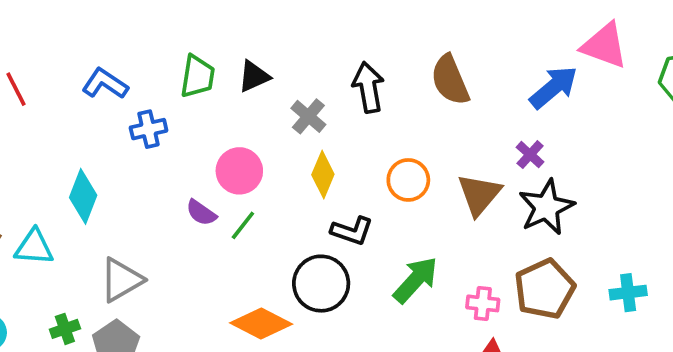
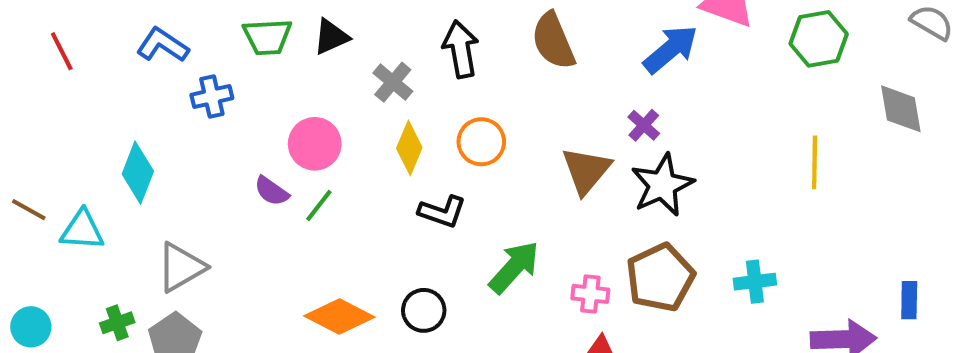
green trapezoid: (198, 76) -> (267, 37), turned 78
orange circle: (408, 180) -> (481, 142), moved
black circle: (321, 284) -> (424, 310), moved, size x0.7

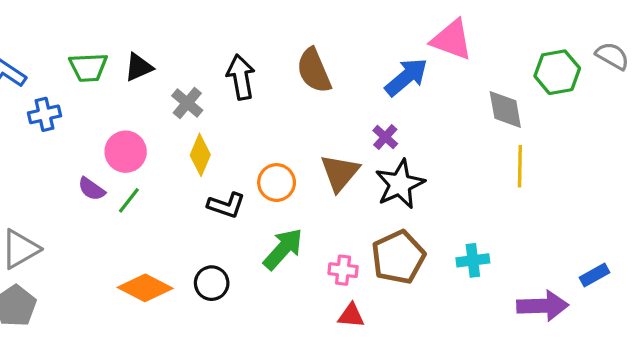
green hexagon: (819, 39) -> (557, 72), moved
gray diamond: (901, 109) -> (505, 109), moved
orange circle: (481, 142) -> (277, 183), moved
blue rectangle: (909, 300) -> (595, 275), turned 60

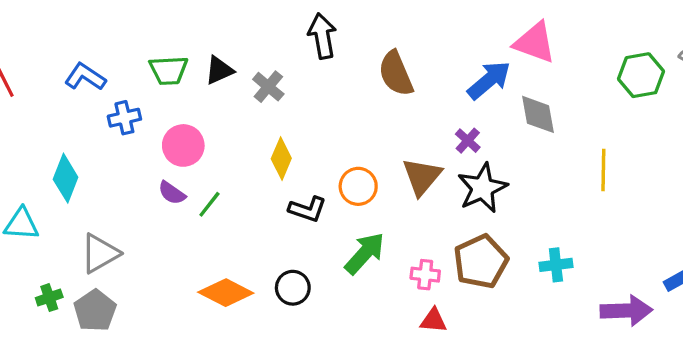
black arrow: (241, 77) -> (322, 36), moved
gray cross: (187, 103) -> (268, 87), moved
gray diamond: (505, 109) -> (538, 114), moved
pink circle: (126, 152) -> (183, 145), moved

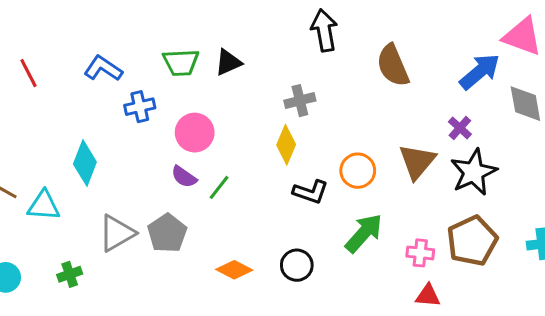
gray cross: (268, 87) -> (300, 101), moved, turned 36
orange diamond: (226, 293) -> (234, 270), size x0.7
gray pentagon: (95, 311) -> (167, 233), moved

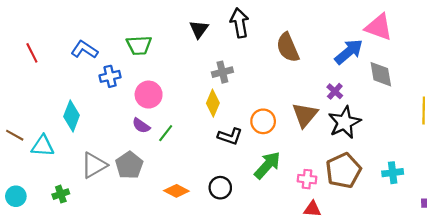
black triangle: (228, 62) -> (199, 29), moved, turned -30

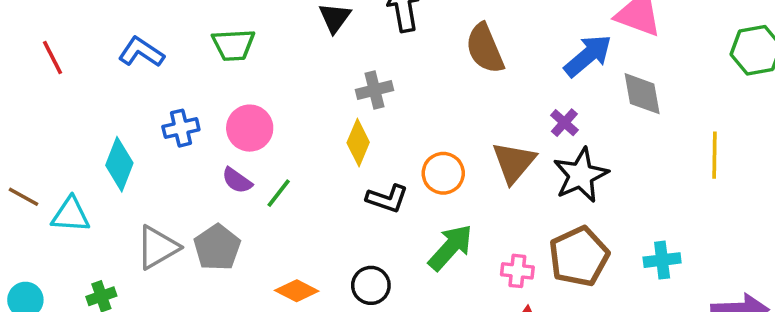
blue cross: (110, 76) -> (181, 128), moved

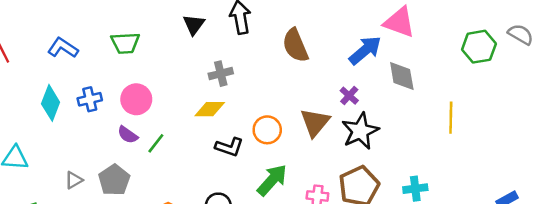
yellow diamond: (358, 143) -> (210, 109), turned 68
cyan diamond: (119, 164) -> (51, 103), moved
gray triangle: (157, 247) -> (74, 180), size x0.6

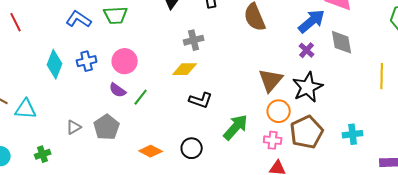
blue L-shape: (63, 48) -> (79, 19), moved
purple cross: (349, 96) -> (307, 50), moved
orange circle: (267, 130) -> (279, 111), moved

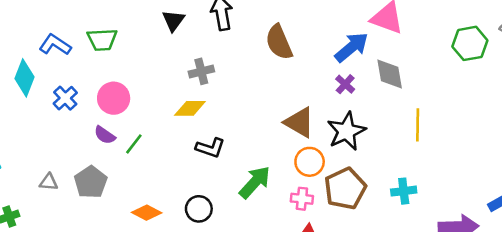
blue cross: (87, 61) -> (65, 98), turned -30
cyan diamond: (55, 64) -> (24, 78), moved
yellow line: (382, 76) -> (418, 125), moved
brown triangle: (271, 80) -> (299, 122), turned -40
gray triangle: (74, 127) -> (49, 182), turned 35

